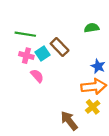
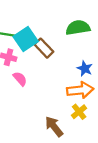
green semicircle: (92, 28) -> (78, 28), size x1.5
cyan square: (42, 53) -> (26, 39), moved, size x1.5

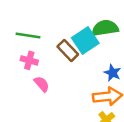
cyan square: (26, 39) -> (85, 40), moved

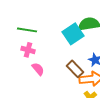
brown rectangle: (68, 50) -> (75, 69), moved

